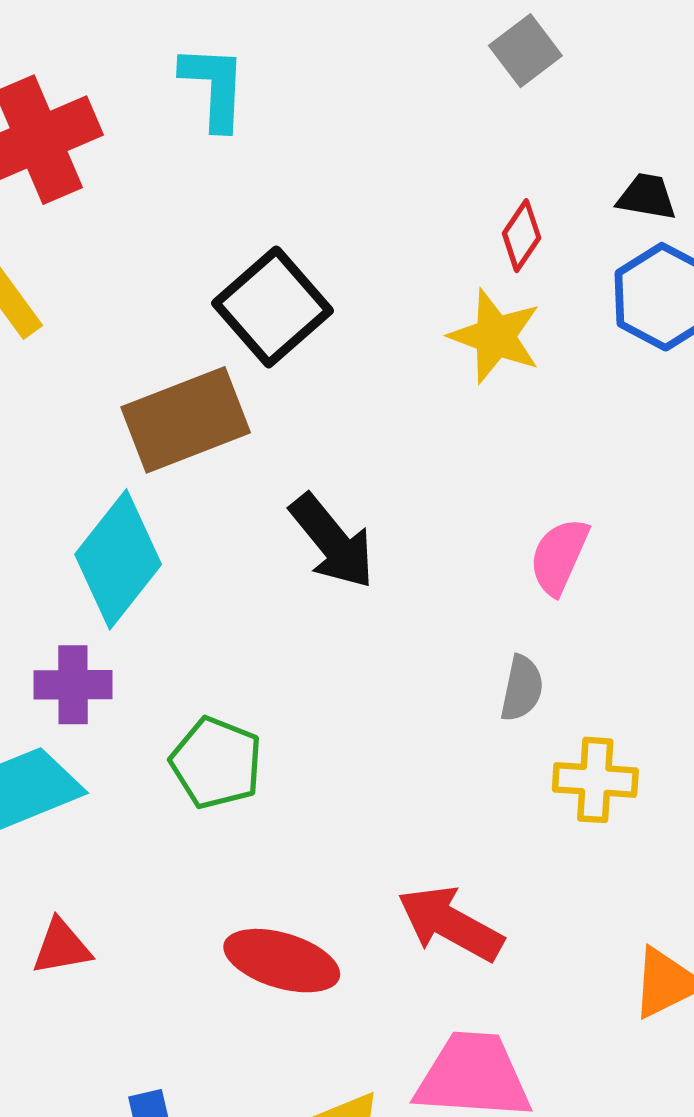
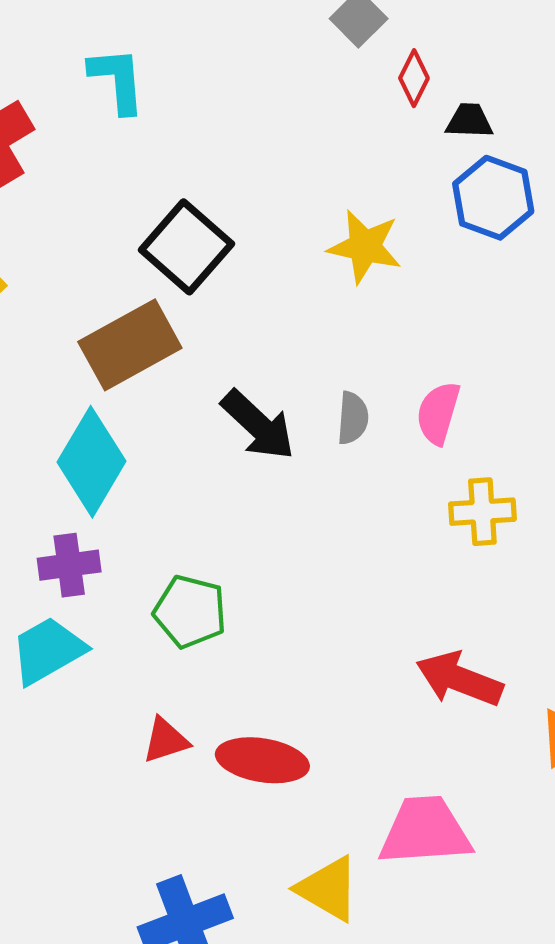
red diamond: (522, 236) -> (414, 78), moved
gray semicircle: (522, 688) -> (353, 418), moved
yellow cross: (595, 780) -> (482, 512), moved
red arrow: (450, 924) -> (459, 679), moved
red triangle: (61, 947) -> (166, 740), moved

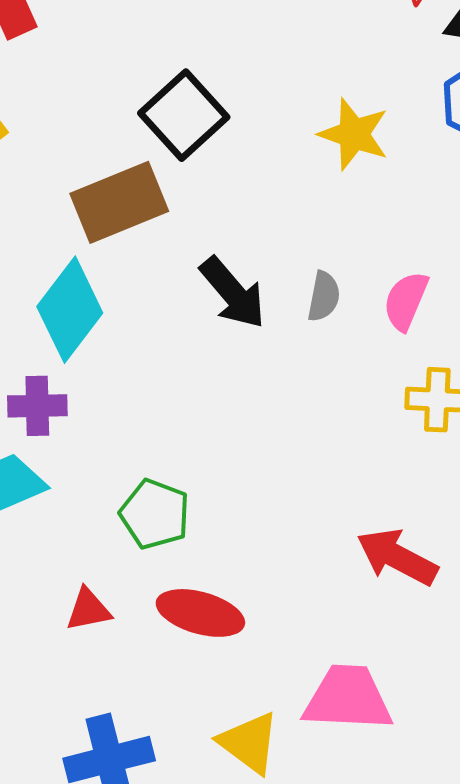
green pentagon: (190, 612) -> (155, 514), moved
red triangle: (166, 740) -> (88, 610), moved

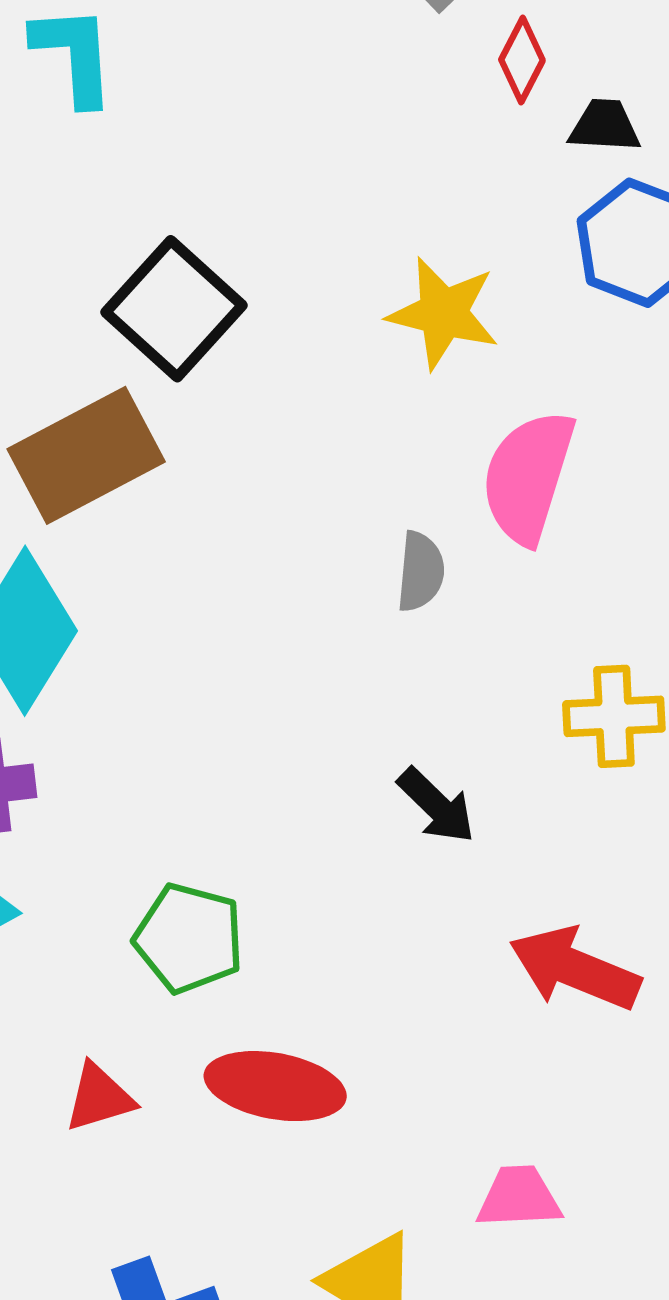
black arrow: (233, 293) -> (436, 806), moved, size x0.7
pink semicircle: (406, 301) -> (528, 477), moved, size x1.4
pink trapezoid: (348, 698) -> (519, 1197), size x0.6

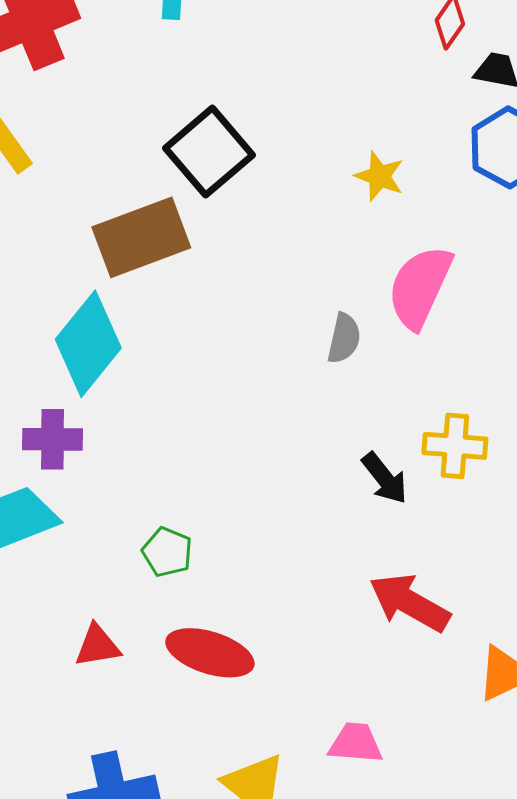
yellow star: (443, 313) -> (379, 176), size x0.7
black arrow: (436, 806) -> (385, 478), moved
green pentagon: (189, 938) -> (167, 552), size x0.7

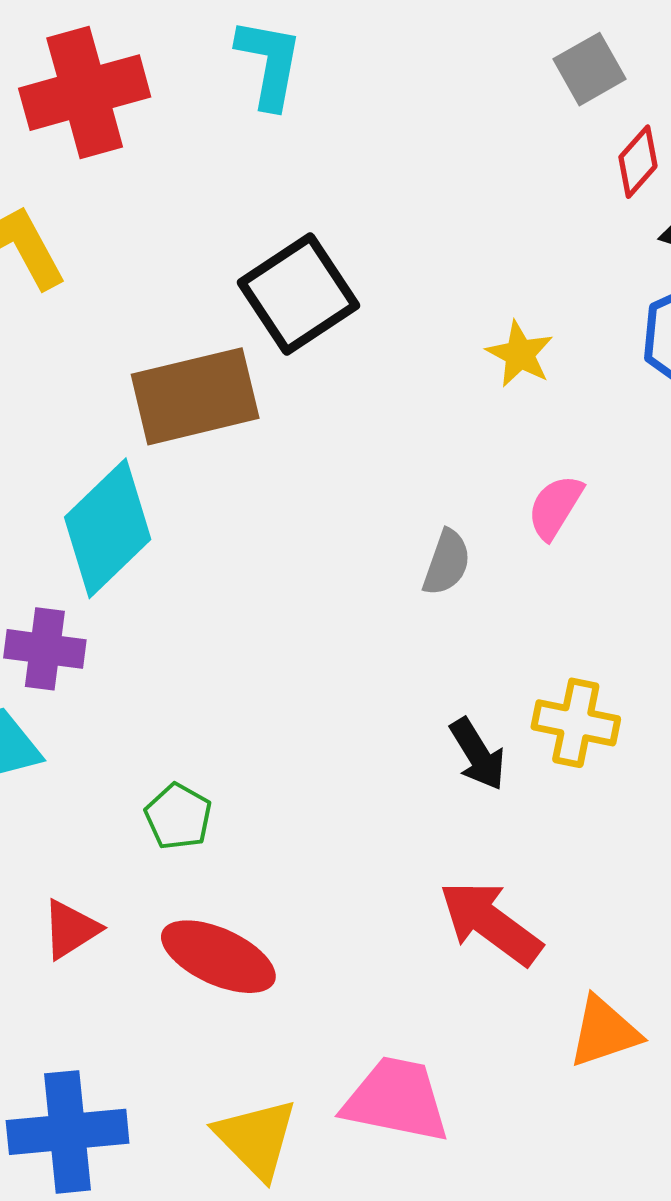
pink semicircle: (420, 287) -> (555, 507), size x0.6
red triangle: (97, 646) -> (71, 929), turned -30
pink trapezoid: (356, 743) -> (396, 1100), size x1.5

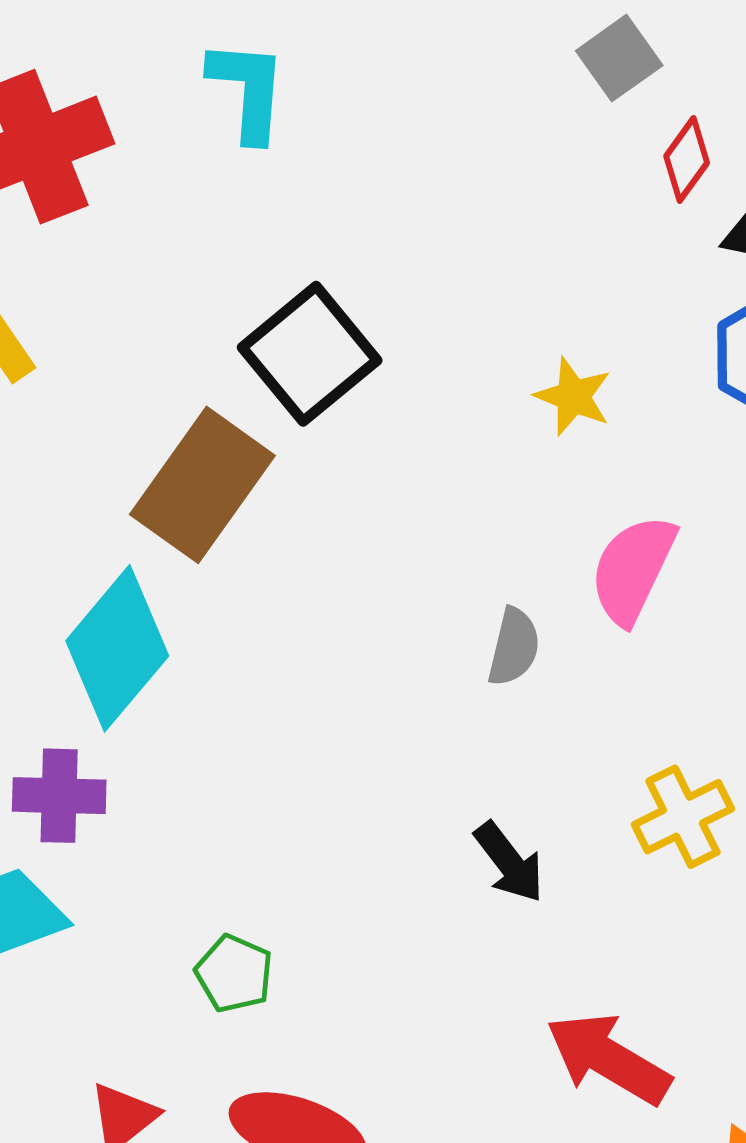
brown rectangle: (195, 396) -> (202, 485), turned -35
pink semicircle: (555, 507) -> (633, 569), size x1.4
yellow cross: (576, 723) -> (683, 817), turned -32
black arrow: (478, 754) -> (509, 862), moved

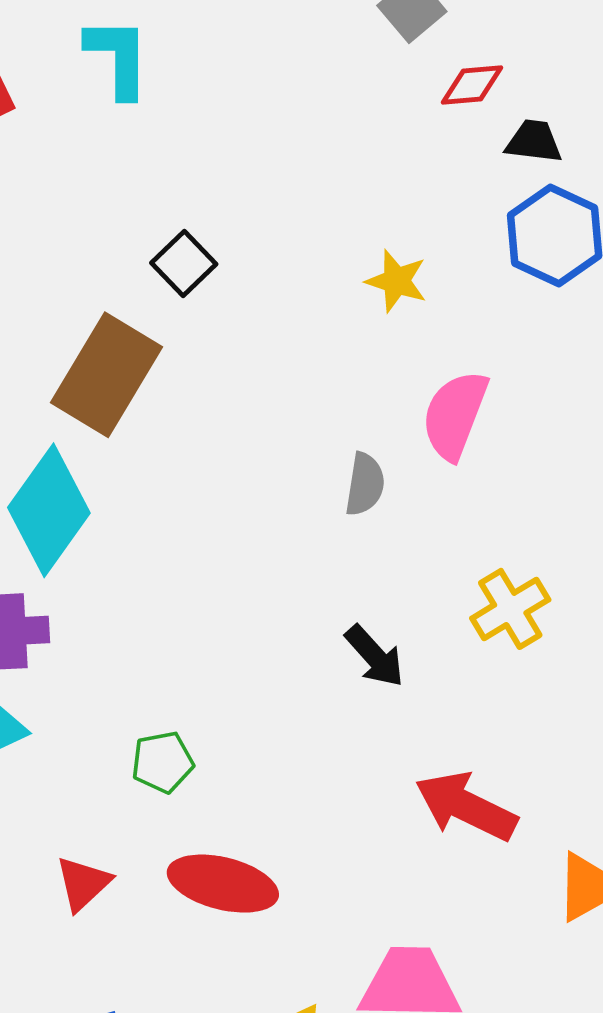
red diamond: (687, 159) -> (472, 85), turned 54
black square: (310, 354) -> (184, 263), size x0.6
green pentagon: (234, 974) -> (162, 762), turned -30

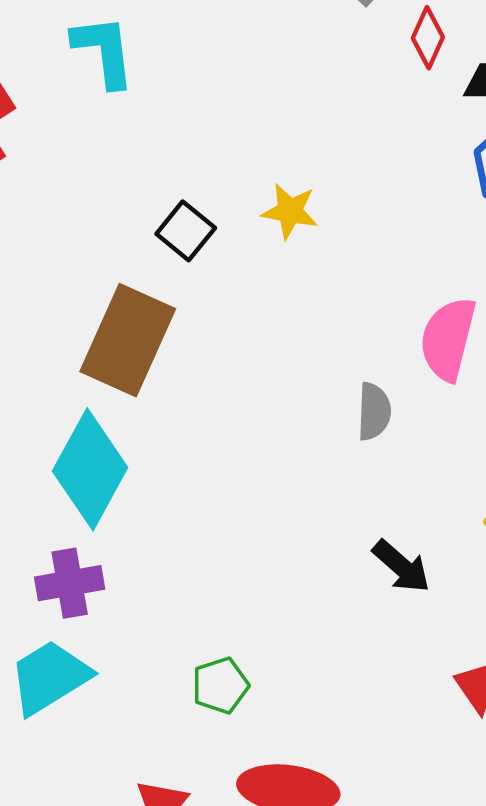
red diamond: (472, 85) -> (428, 38), turned -54
yellow star: (396, 281) -> (290, 211), moved

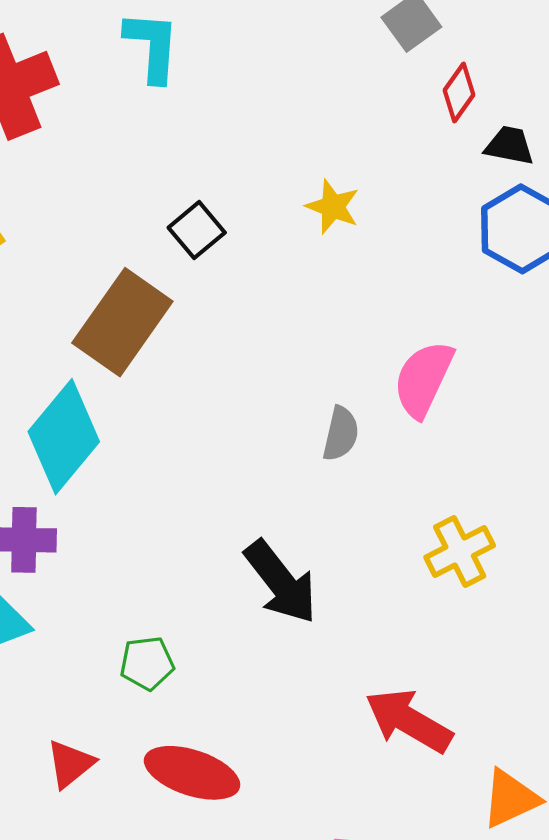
yellow star: (290, 211) -> (333, 207), moved
black arrow: (401, 566) -> (281, 582), moved, size x1.5

